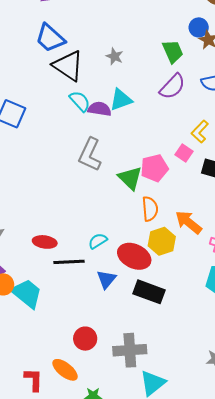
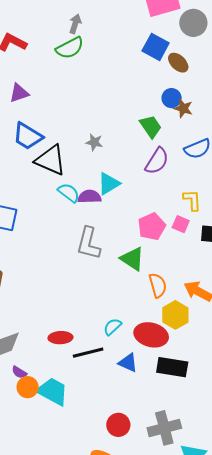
yellow L-shape: (200, 132) -> (192, 200), turned 145
pink pentagon: (154, 168) -> (152, 227), moved
blue triangle: (106, 279) -> (128, 363), turned -35

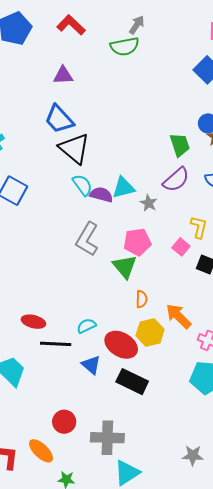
gray star: (94, 142) -> (149, 203), moved
pink pentagon: (152, 227) -> (137, 242), moved
orange semicircle: (158, 285) -> (142, 299), size x0.7

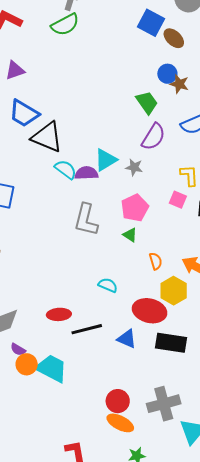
green triangle: (125, 266) -> (130, 235), size x0.6
cyan semicircle: (86, 326) -> (108, 285), moved, turned 66
orange ellipse: (41, 451) -> (120, 423), moved

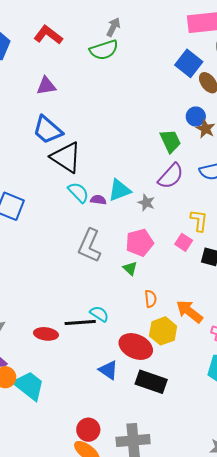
purple semicircle: (86, 173) -> (98, 200), size x0.7
black line: (87, 329) -> (80, 323), moved

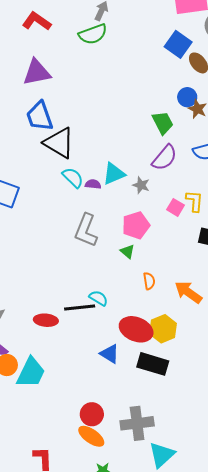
purple triangle: (46, 86) -> (37, 72), size x1.4
blue trapezoid: (48, 130) -> (40, 116), turned 32
pink square: (184, 242) -> (176, 207), moved
yellow hexagon: (163, 331) -> (163, 329), moved
cyan trapezoid: (29, 386) -> (31, 373), turned 80

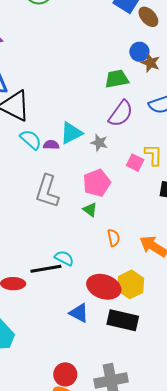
green trapezoid: (163, 123) -> (117, 79), turned -70

